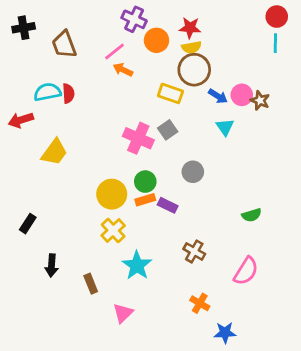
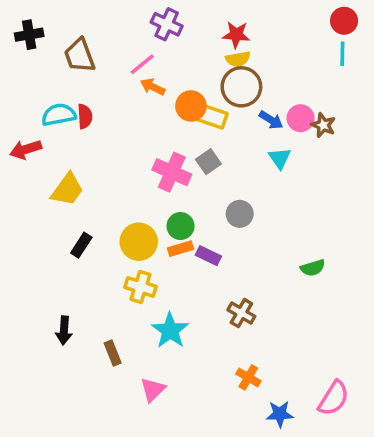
orange circle: (156, 40) -> (191, 106), moved
black rectangle: (28, 224) -> (81, 245), moved
yellow cross: (113, 231) -> (140, 287), turned -30
pink semicircle: (246, 271) -> (334, 398), moved

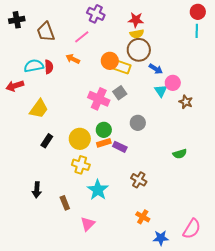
orange arrow: (153, 87) -> (73, 59), moved
pink circle: (301, 118) -> (173, 83), moved
brown star: (323, 125) -> (186, 102), moved

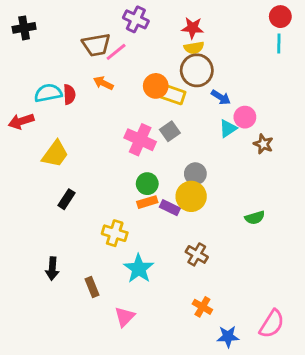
brown trapezoid: (46, 32) -> (96, 45), moved, turned -80
cyan triangle: (161, 91) -> (228, 128), turned 32
yellow circle: (80, 139) -> (191, 196), moved

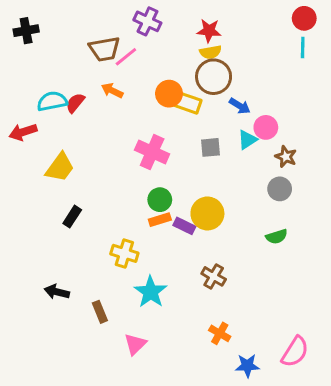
red semicircle: (69, 94) -> (75, 103), turned -138
gray square: (170, 131) -> (210, 147), moved, turned 30
gray circle: (195, 174) -> (280, 189), moved
black arrow: (52, 269) -> (57, 292), turned 100

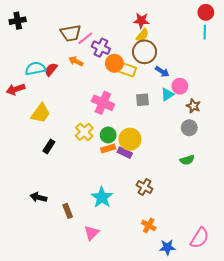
purple cross: (147, 21) -> (101, 48), moved
yellow semicircle: (210, 52) -> (142, 35), turned -40
yellow circle: (207, 213) -> (130, 139), moved
yellow cross: (124, 253) -> (84, 132), moved, turned 30

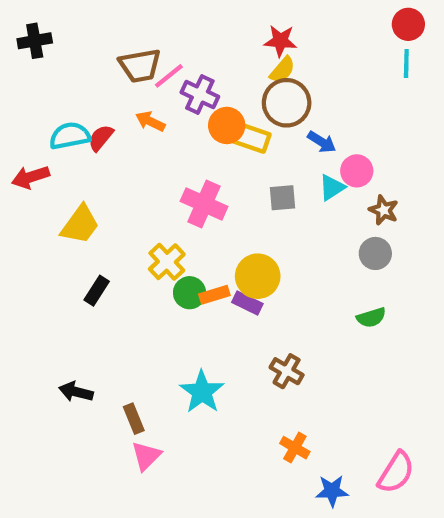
green circle: (108, 135) -> (190, 293), moved
pink triangle: (91, 233) -> (146, 456), moved

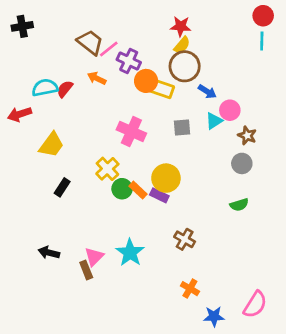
brown trapezoid: (140, 66) -> (90, 42), turned -132
orange rectangle: (214, 295) -> (138, 190), turned 60
pink triangle: (146, 456) -> (94, 257), moved

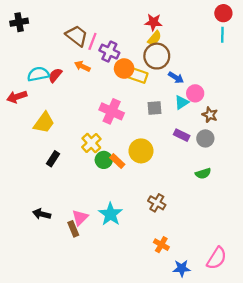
pink line: (109, 49) -> (92, 41), turned -30
purple rectangle: (159, 195) -> (182, 135), moved

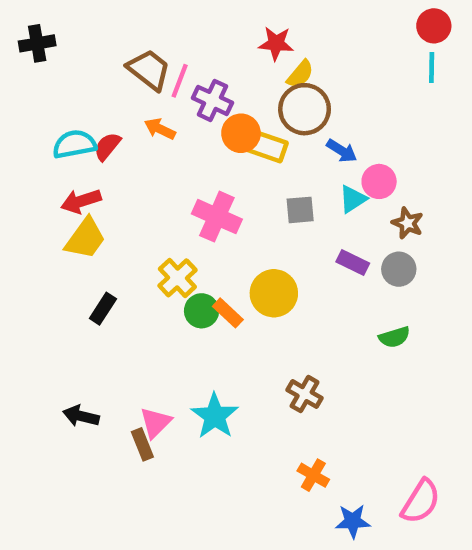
red star: (153, 22) -> (276, 43), moved
red arrow: (17, 97) -> (81, 201), moved

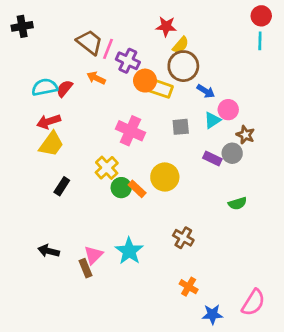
gray circle: (399, 269) -> (232, 153), moved

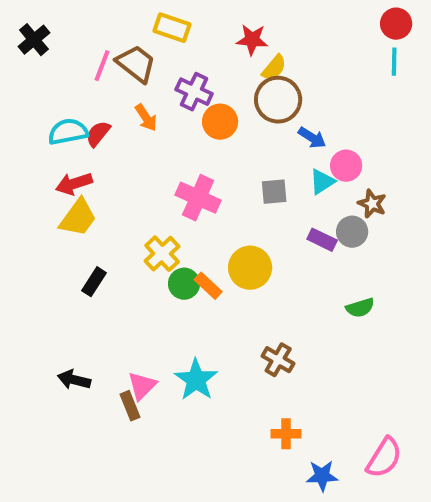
black cross: (22, 26) -> (34, 40), turned -30
pink line: (108, 49) -> (102, 66), moved
orange arrow: (96, 78) -> (146, 118), turned -150
yellow rectangle: (161, 89) -> (172, 28), moved
orange cross: (189, 287) -> (286, 434), turned -30

